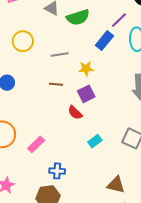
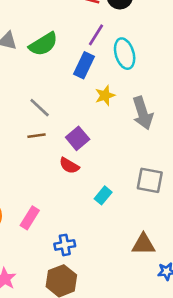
gray line: (60, 54) -> (40, 108), moved, turned 66
yellow star: (86, 69) -> (105, 95), moved

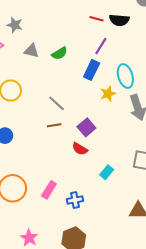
green semicircle: (43, 44) -> (60, 53), size x0.7
cyan ellipse: (125, 54) -> (125, 76), moved
blue cross: (65, 245) -> (75, 200), moved

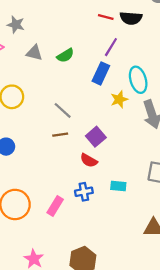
cyan rectangle: (107, 172) -> (118, 186), turned 56
blue cross: (75, 200) -> (84, 192), moved

